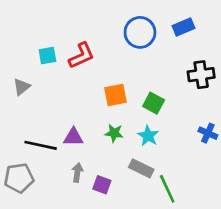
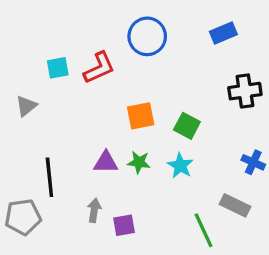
blue circle: (140, 32) -> (147, 36), moved
purple triangle: (73, 137) -> (106, 162), moved
black line: (41, 145) -> (49, 177), turned 72
gray rectangle: (141, 168) -> (235, 205), moved
purple square: (102, 185) -> (124, 225), turned -30

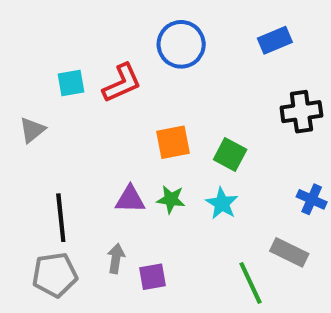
gray pentagon: (23, 217) -> (55, 275), moved

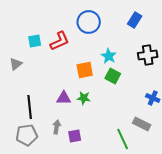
blue rectangle: (275, 40) -> (135, 20), turned -35
cyan star: (222, 203) -> (109, 56), moved

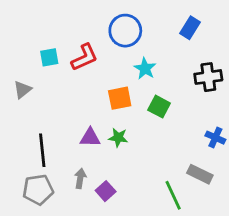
cyan star: (109, 56) -> (145, 69), moved
purple square: (75, 136) -> (106, 191), turned -32

